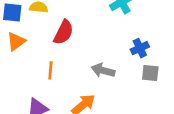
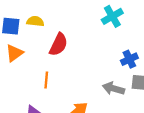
gray arrow: (103, 70) -> (113, 89), moved

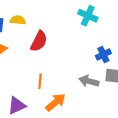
cyan cross: (112, 16) -> (88, 16), turned -36
orange line: (46, 80) -> (40, 81), moved

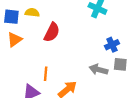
orange line: (40, 81) -> (46, 74), moved

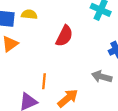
red semicircle: (52, 32) -> (64, 36), moved

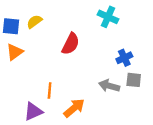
yellow semicircle: (29, 14) -> (34, 22), turned -42

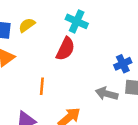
cyan cross: (108, 17) -> (77, 21), moved
orange line: (50, 90) -> (42, 86), moved

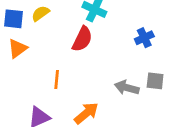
blue cross: (123, 64) -> (144, 38), moved

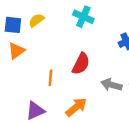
red semicircle: (82, 39) -> (81, 64), moved

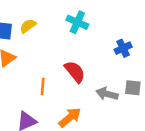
red semicircle: (81, 64) -> (75, 72), turned -65

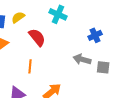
red semicircle: (75, 72) -> (37, 37), moved
gray arrow: (107, 94) -> (82, 59), moved

